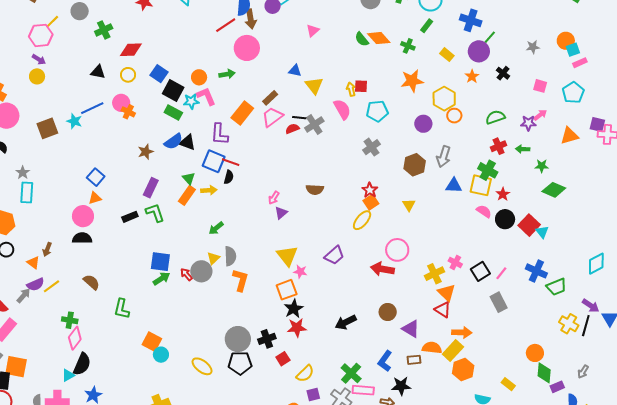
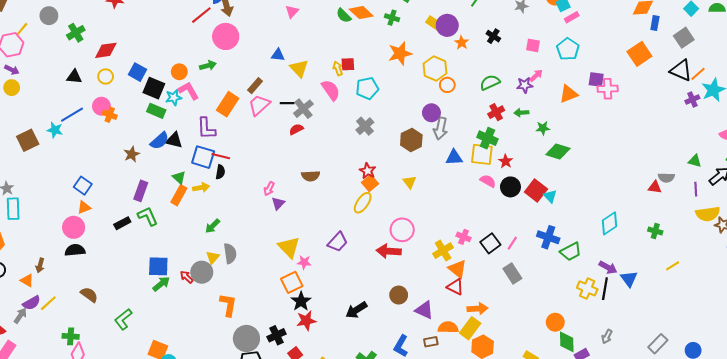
purple circle: (479, 51) -> (447, 25), moved
purple circle: (423, 124) -> (431, 113), moved
red semicircle: (292, 129) -> (296, 129), moved
orange L-shape: (240, 280) -> (228, 305), moved
green L-shape: (122, 309) -> (123, 319), turned 45

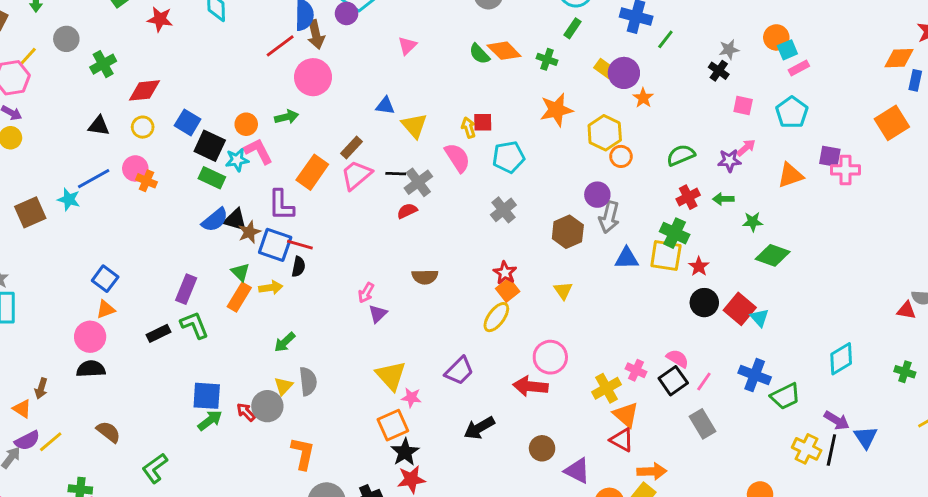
black cross: (493, 36) -> (719, 71), moved
brown star: (132, 154) -> (249, 232), moved
pink semicircle: (488, 181) -> (677, 358), moved
black arrow: (356, 310) -> (479, 428), moved

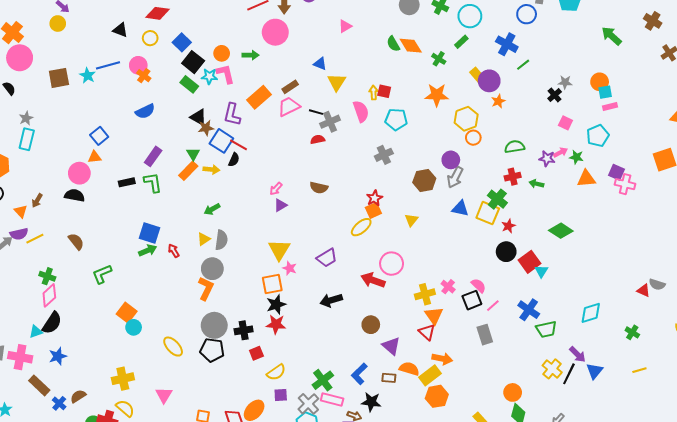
blue semicircle: (215, 220) -> (145, 111), moved
green star: (753, 222) -> (576, 157), moved
gray circle: (267, 406) -> (212, 269), moved

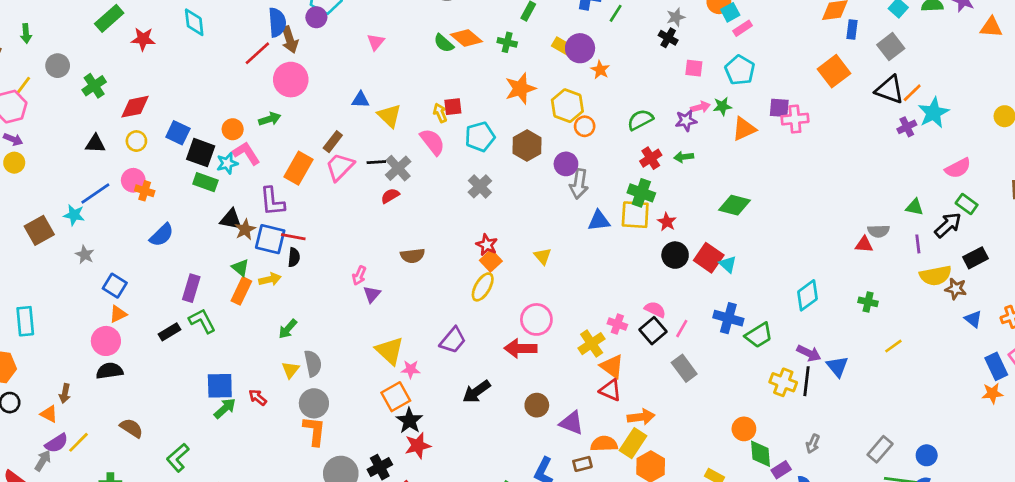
gray star: (26, 118) -> (85, 255), moved
pink arrow: (561, 152) -> (700, 107), turned 32
brown hexagon: (424, 180) -> (527, 145), moved

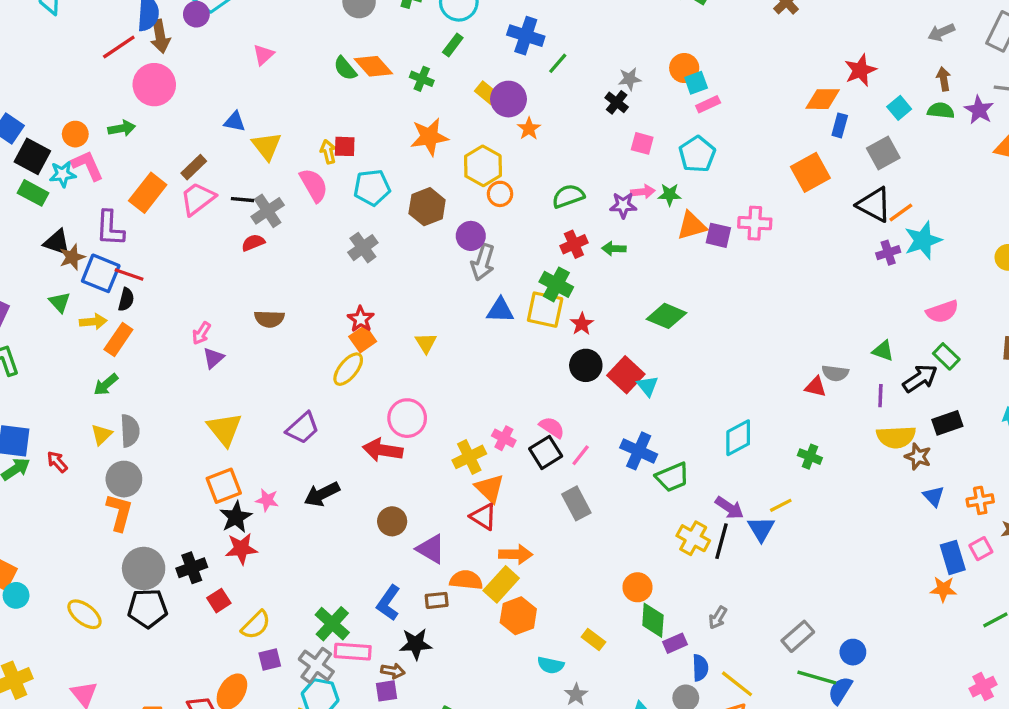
purple square: (779, 108) -> (718, 235), moved
orange rectangle: (241, 291) -> (118, 339), moved
yellow line: (893, 346) -> (781, 505), moved
pink star: (411, 369) -> (267, 500), moved

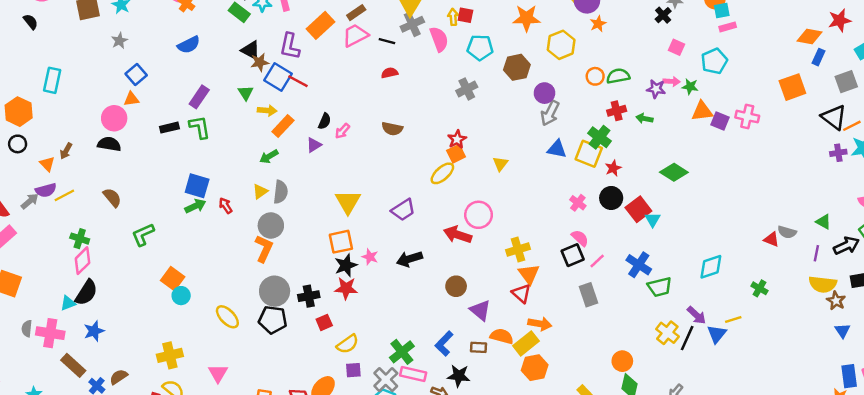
orange circle: (500, 194) -> (595, 76), moved
gray cross: (268, 211) -> (412, 24), moved
black semicircle: (126, 299) -> (325, 121), moved
purple triangle: (213, 358) -> (314, 145), moved
pink cross: (504, 438) -> (578, 203), moved

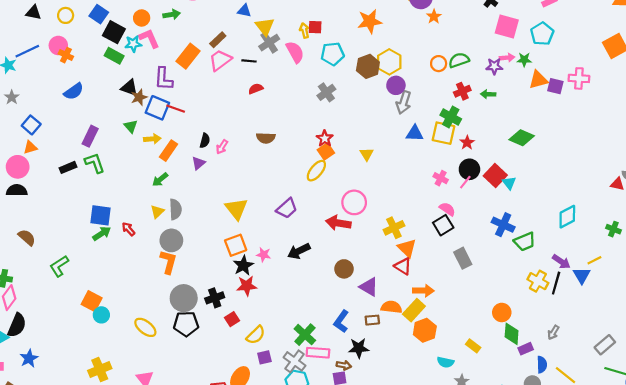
yellow hexagon: (561, 45) -> (389, 62), moved
pink square: (677, 47) -> (507, 27), size x1.6
pink line: (597, 261) -> (465, 182), moved

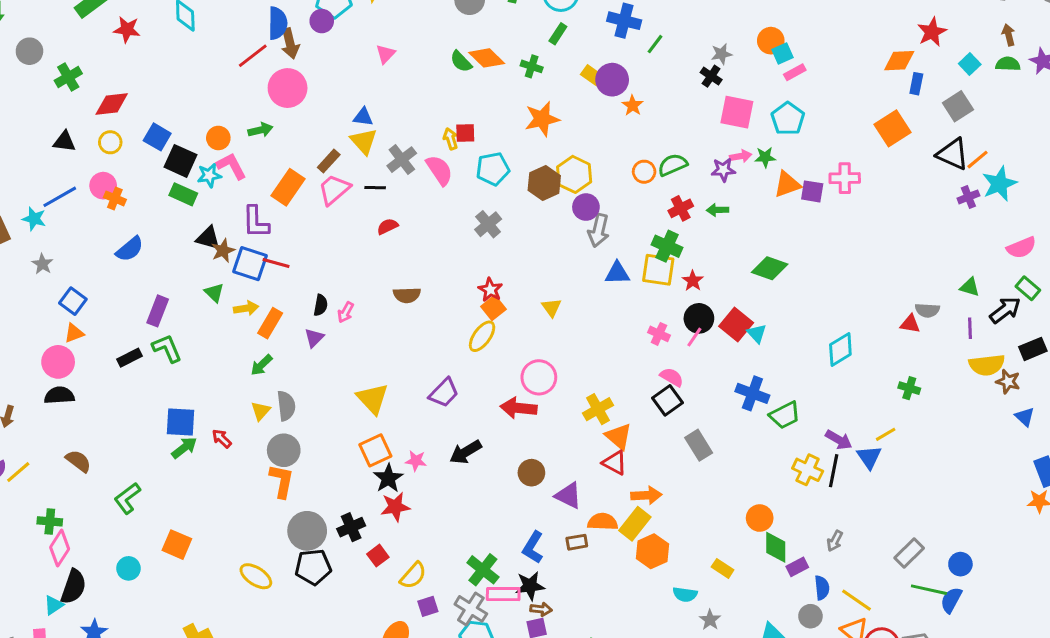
yellow triangle: (265, 27) -> (364, 141), moved
cyan diamond: (567, 217) -> (840, 350), moved
cyan circle: (101, 315) -> (128, 568), moved
black star: (359, 348) -> (530, 586), moved

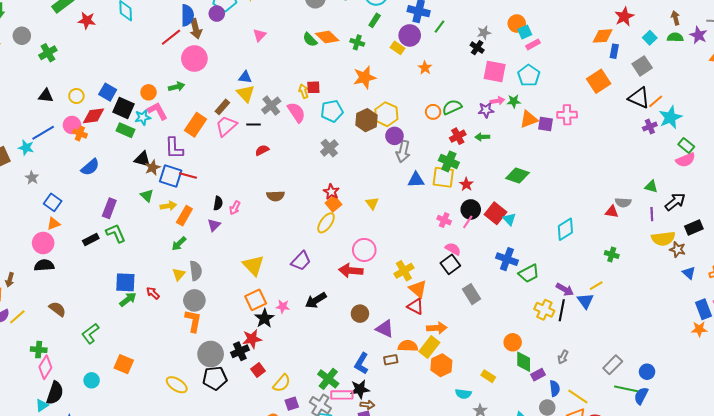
purple circle: (612, 80) -> (410, 35), moved
red diamond: (112, 104) -> (94, 116), moved
green rectangle: (1028, 288) -> (686, 146), moved
red star: (395, 507) -> (252, 339), moved

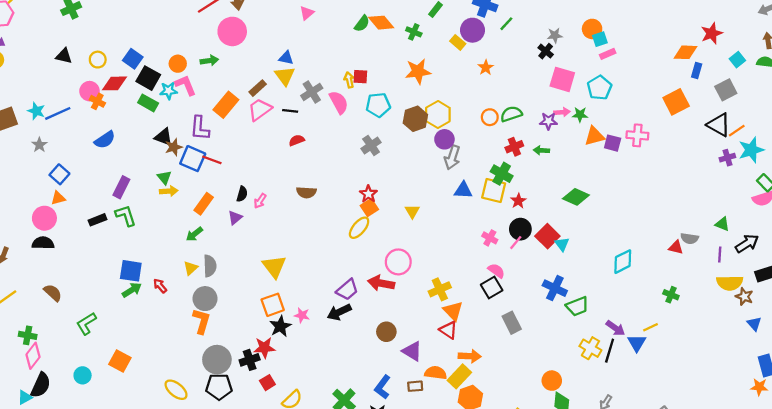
green semicircle: (310, 40) -> (362, 24), turned -105
blue line: (43, 133) -> (58, 113), moved
yellow arrow: (168, 206) -> (169, 191), moved
purple trapezoid: (301, 261) -> (347, 290), moved

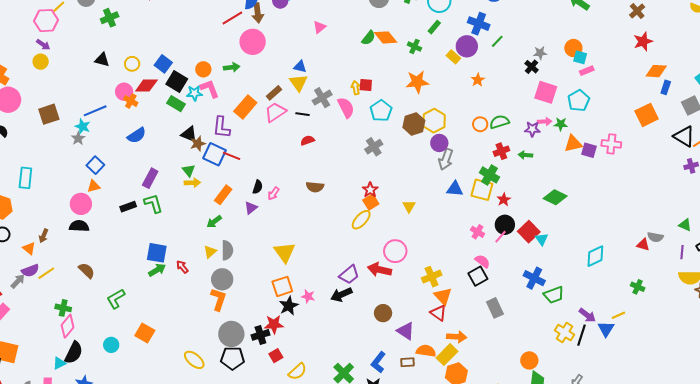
red star: (712, 33) -> (643, 41), moved
cyan square: (600, 39) -> (580, 57), turned 32
cyan pentagon: (378, 105) -> (381, 111), turned -30
cyan star: (36, 111) -> (83, 126), moved

